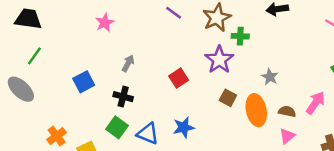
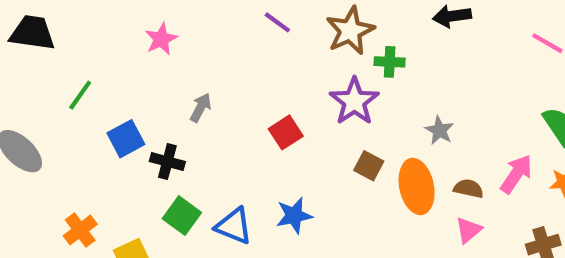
green line: (34, 56) -> (80, 95), moved
black cross: (123, 97) -> (167, 162), moved

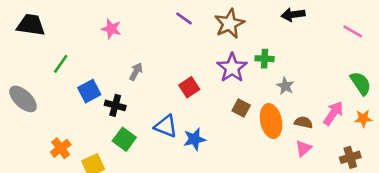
pink star: (161, 39) -> (111, 29), turned -30
green cross: (390, 62) -> (265, 59), moved
blue triangle: (234, 226) -> (166, 126), moved

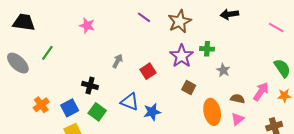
gray arrow: (136, 72) -> (118, 61), moved
blue square: (89, 91) -> (70, 108), moved
gray ellipse: (23, 99) -> (18, 63), moved
orange ellipse: (271, 121) -> (212, 112), moved
orange cross: (61, 148) -> (41, 105), moved

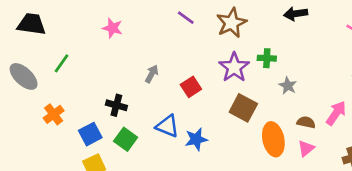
brown square: (189, 87) -> (243, 108), size x1.5
orange cross: (41, 105) -> (54, 114), moved

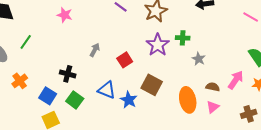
brown square: (243, 108) -> (152, 85), moved
blue square: (90, 134) -> (48, 96), turned -30
blue star: (196, 139) -> (129, 100), turned -30

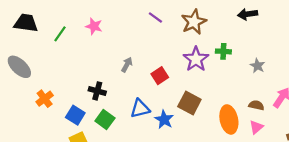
green line: (26, 42) -> (60, 34), moved
gray star: (199, 59) -> (257, 66), moved
blue triangle: (107, 90) -> (140, 109), turned -36

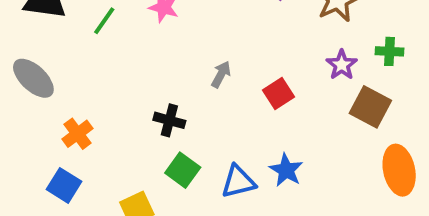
purple star: (196, 59) -> (342, 65), size x0.7
brown square: (189, 103) -> (370, 107), moved
blue triangle: (140, 109) -> (238, 182), moved
blue square: (75, 115) -> (64, 185), moved

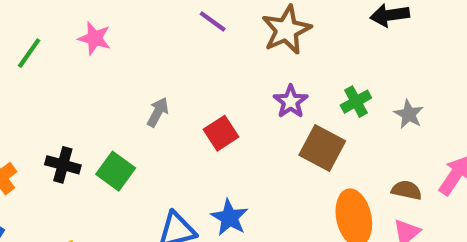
green cross: (390, 51) -> (356, 102), moved, turned -32
black cross: (169, 120) -> (63, 165), moved
green square: (183, 170) -> (116, 171), moved

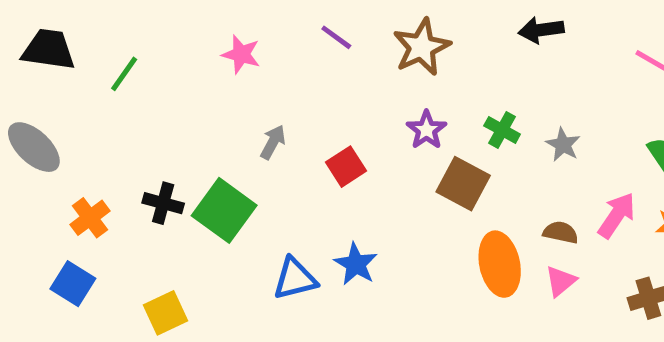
pink star: (95, 38) -> (241, 54), moved
green cross: (356, 102) -> (502, 130), turned -32
green square: (116, 171) -> (224, 210), size x1.4

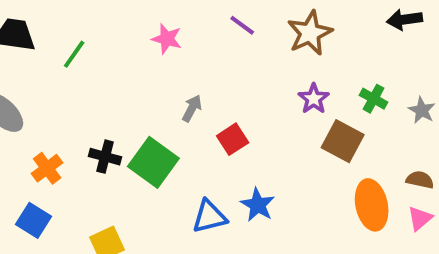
red square: (346, 167) -> (233, 139), moved

